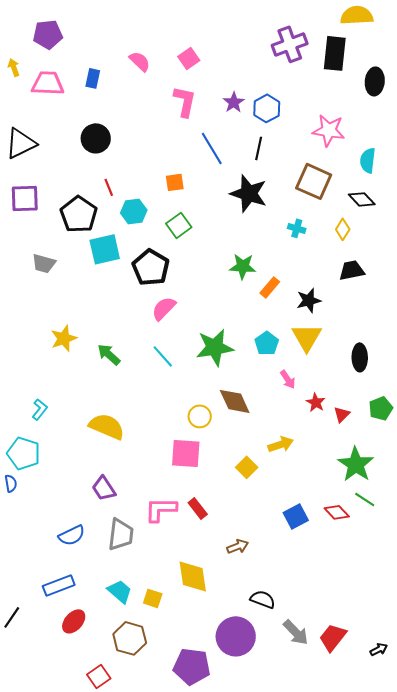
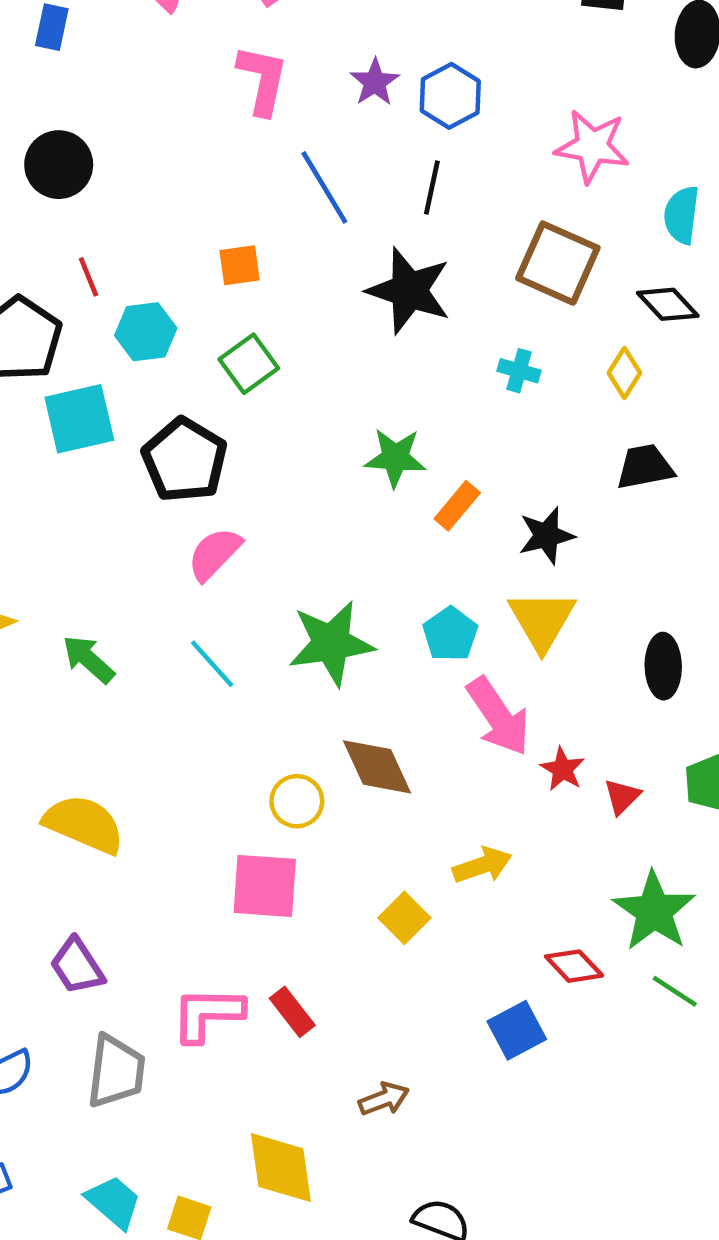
pink arrow: (288, 379) -> (498, 716), size x1.8
red diamond: (337, 512) -> (574, 966), moved

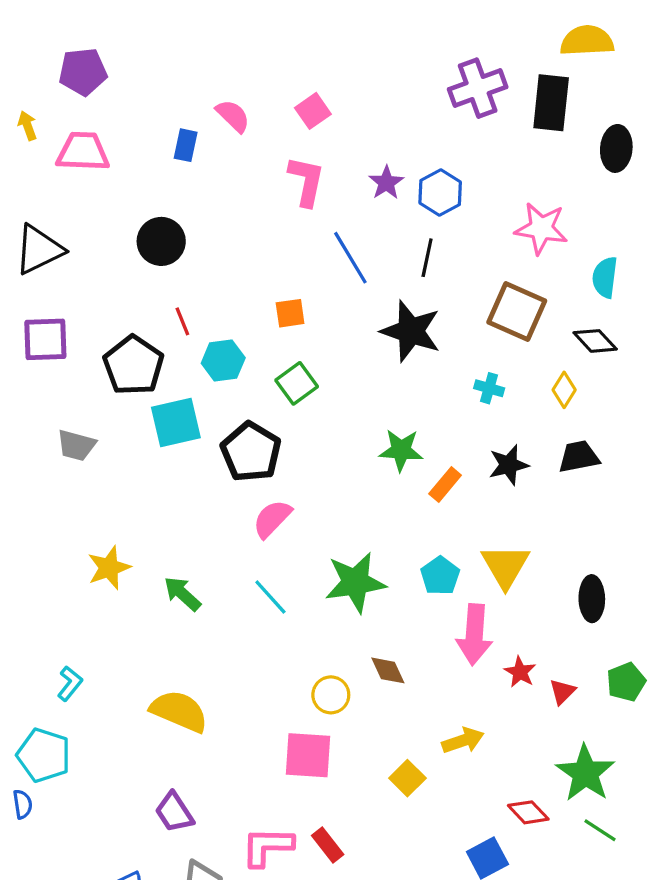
blue rectangle: (52, 27) -> (186, 145), moved
black star: (546, 536) -> (509, 465), moved
pink arrow: (498, 716) -> (474, 635), turned 38
brown diamond: (377, 767) -> (388, 670), size x0.7

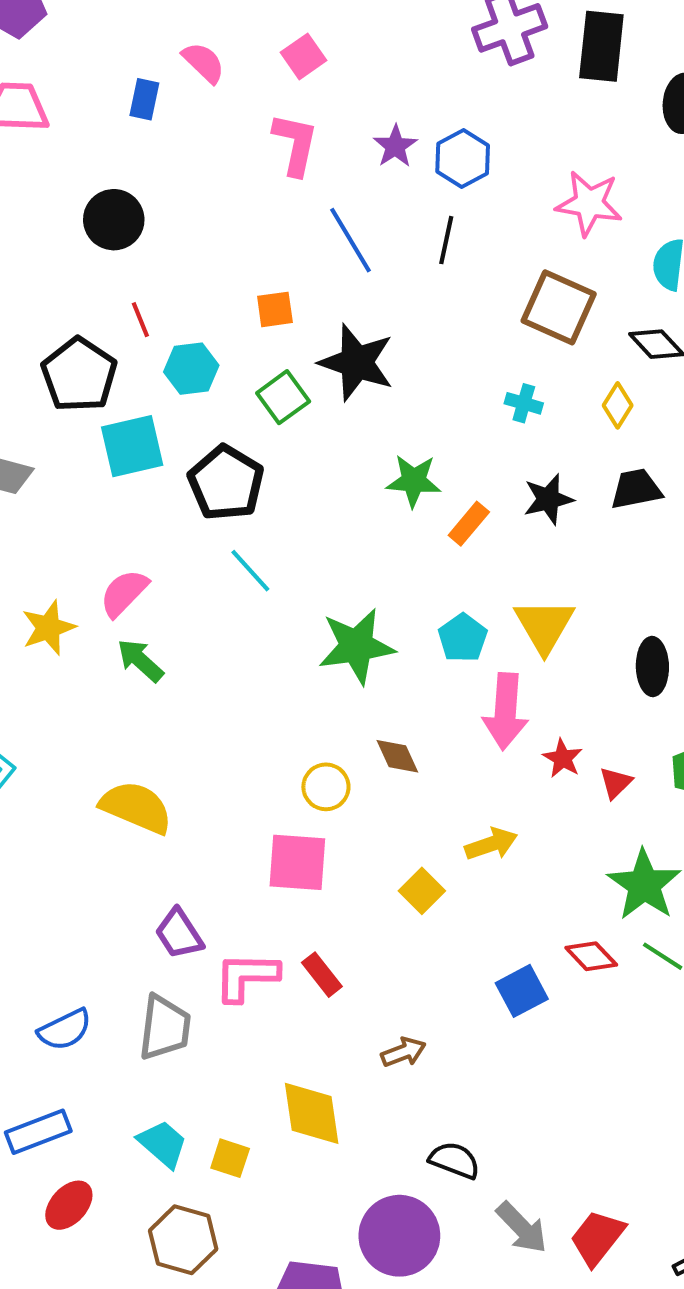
black star: (411, 331) -> (357, 362), moved
pink semicircle: (272, 519) -> (124, 593), moved
cyan line: (270, 597) -> (250, 571), moved
purple trapezoid: (174, 812) -> (179, 934), moved
red diamond: (528, 812) -> (591, 956), moved

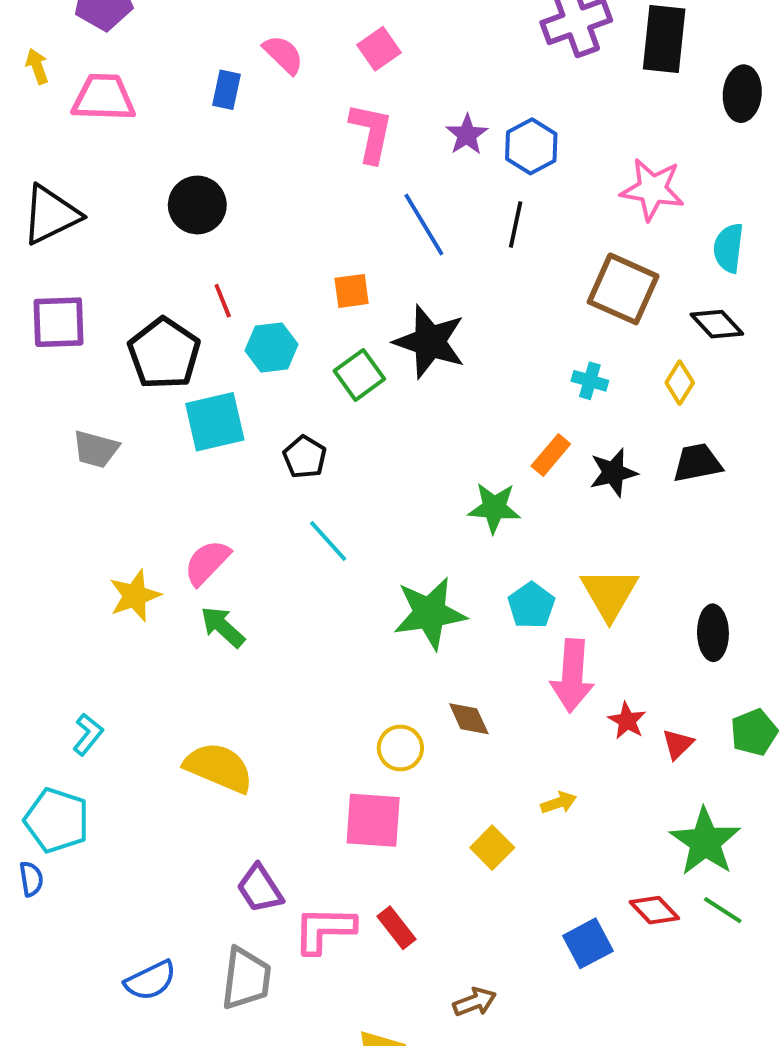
green star: (414, 481) -> (494, 508), moved
black pentagon: (226, 483) -> (305, 457), size x0.6
orange rectangle: (469, 524) -> (551, 455), moved
yellow arrow: (491, 844) -> (559, 803), size x0.7

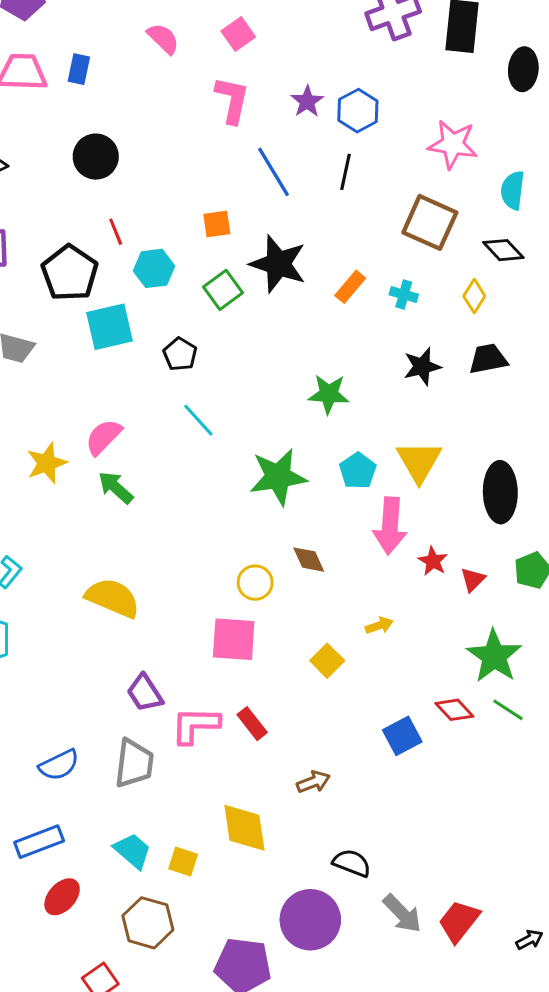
blue rectangle: (227, 90) -> (79, 69), moved
orange rectangle: (551, 455) -> (350, 287), moved
black ellipse: (713, 633) -> (500, 492), size x1.4

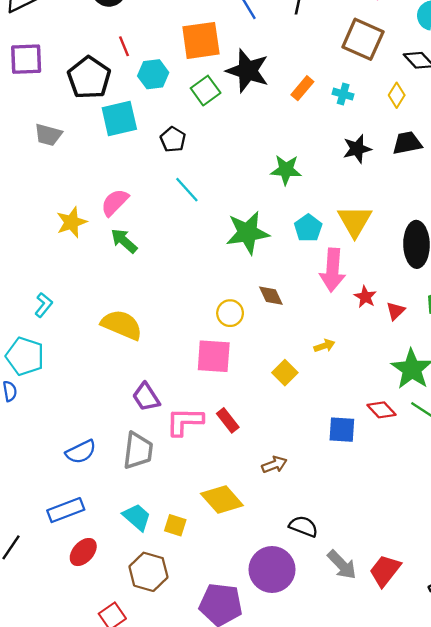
orange square: (217, 224) -> (201, 40), size x1.8
blue square: (402, 736) -> (342, 430), turned 32
yellow diamond: (244, 828) -> (222, 500), turned -33

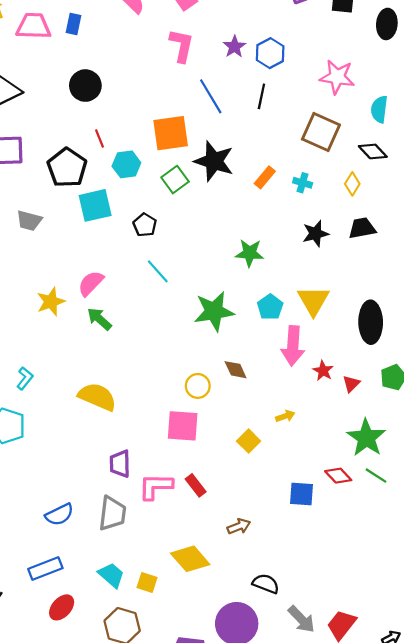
purple trapezoid: (146, 397) -> (120, 464), turned 32

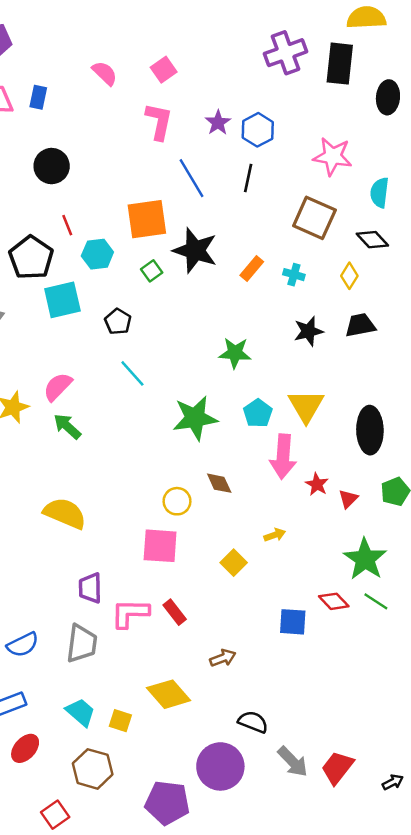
green square: (175, 180) -> (152, 271), size x0.7

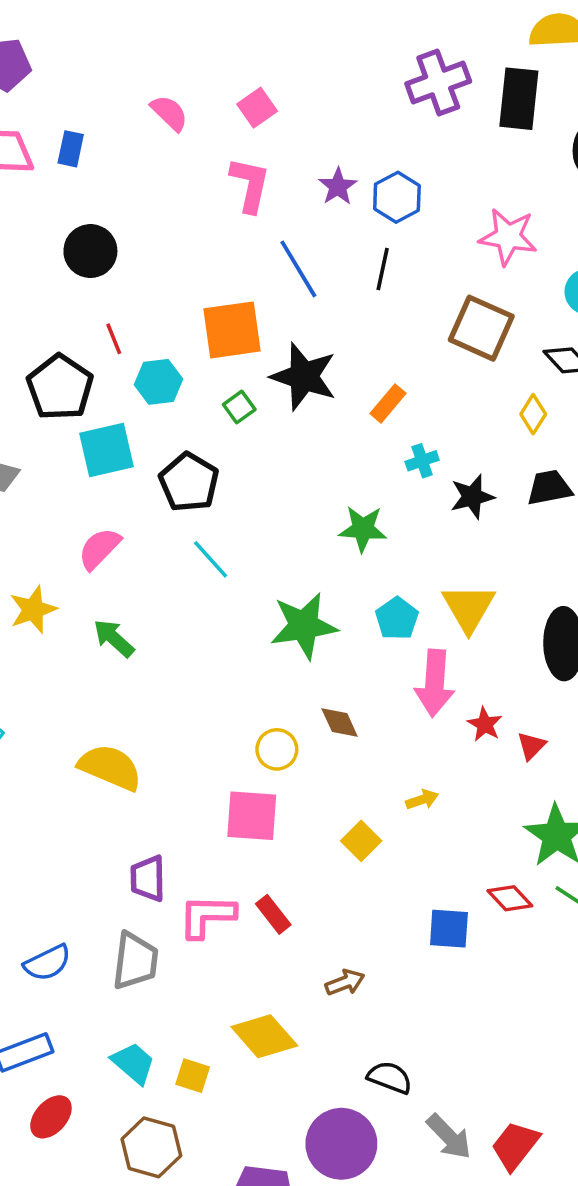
cyan cross: (294, 275) -> (422, 461), moved, turned -35
black pentagon: (118, 322) -> (189, 482), size x1.5
pink semicircle: (58, 387) -> (99, 549), moved

